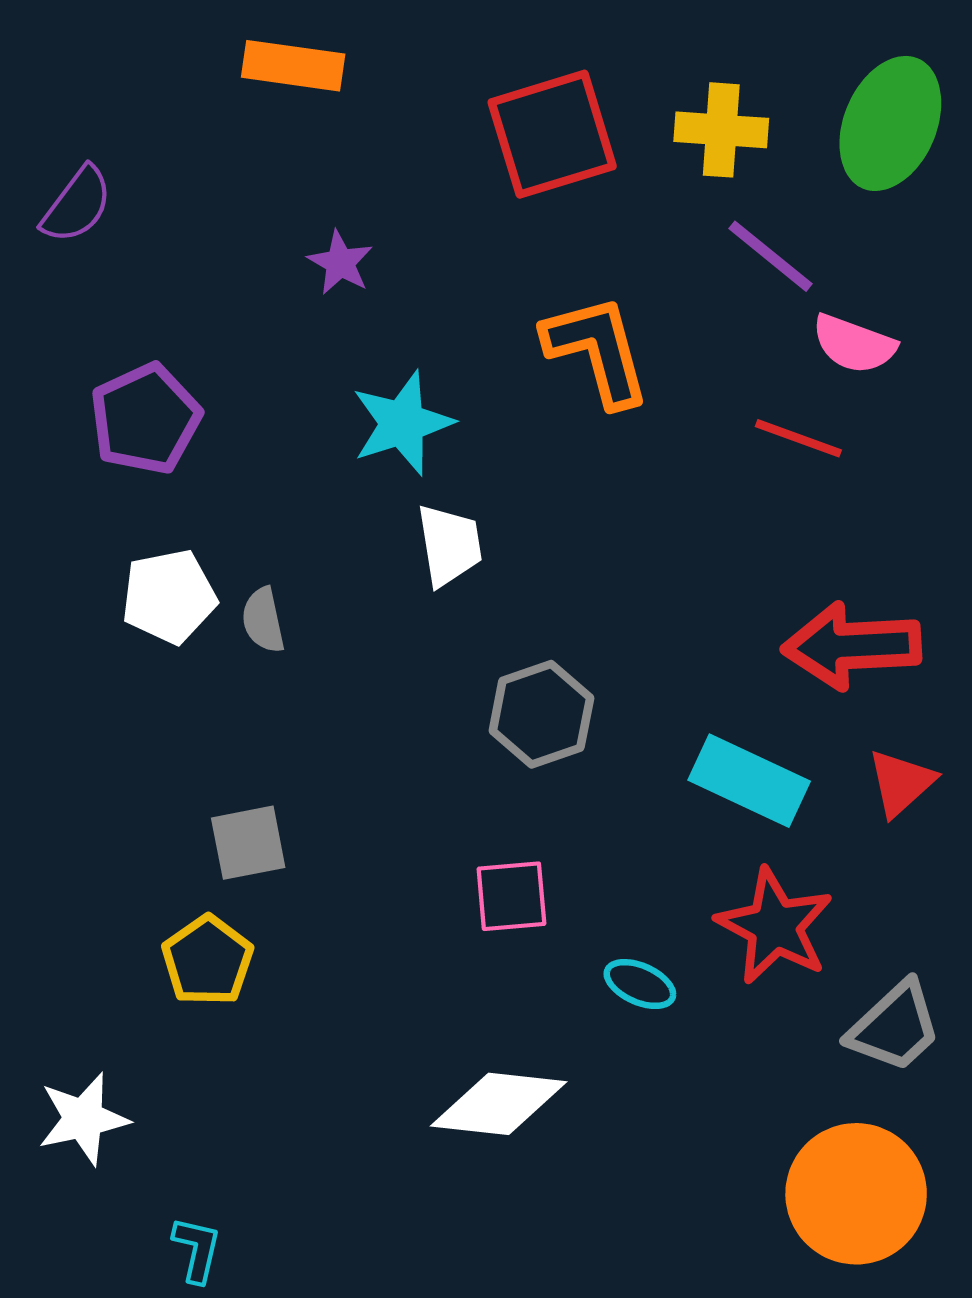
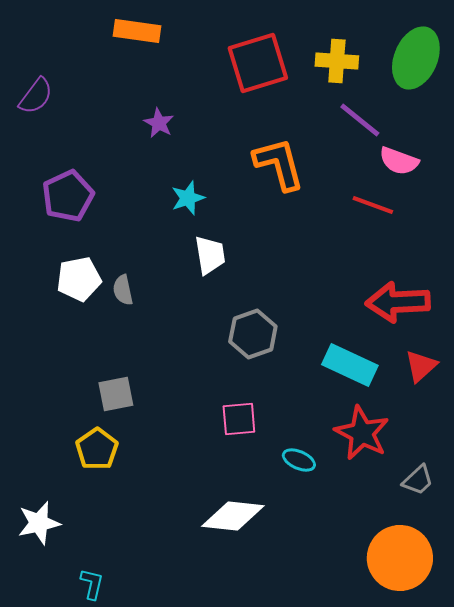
cyan star: (402, 423) -> (188, 198), size x0.7
gray trapezoid: (895, 1027) -> (418, 480), size x0.7

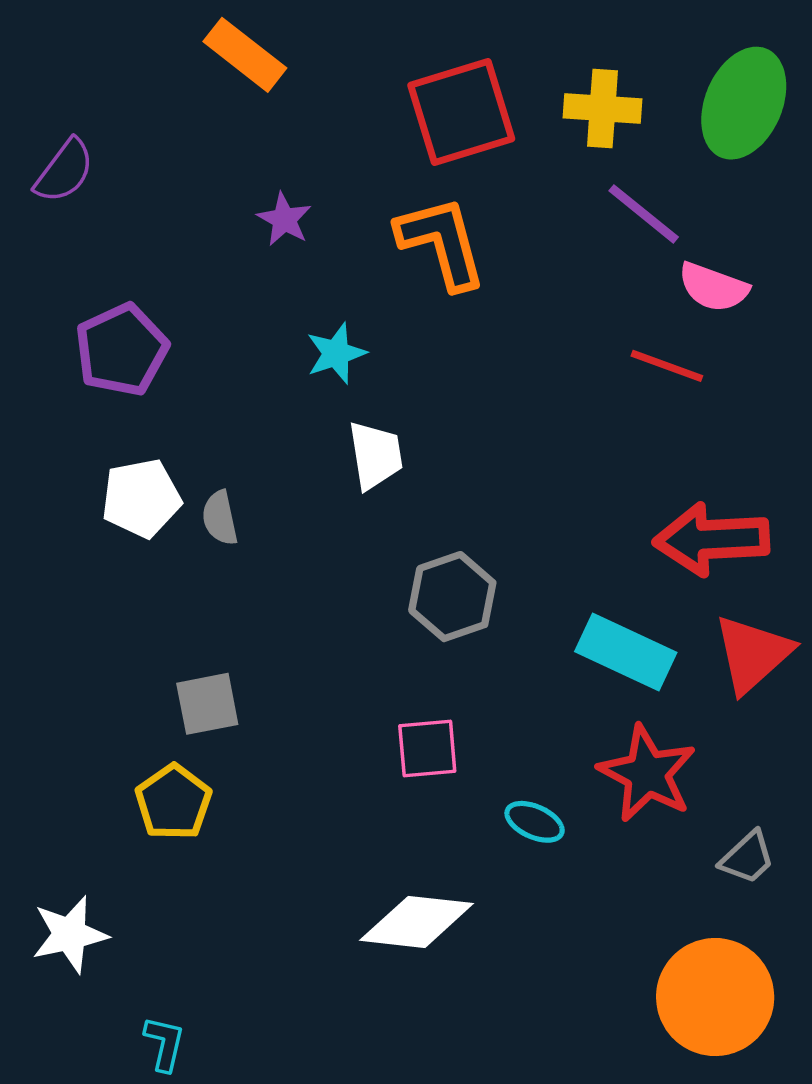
orange rectangle: (137, 31) -> (245, 55), turned 30
orange L-shape: (279, 164) -> (442, 243), moved
red triangle: (421, 366) -> (753, 654), size x1.4

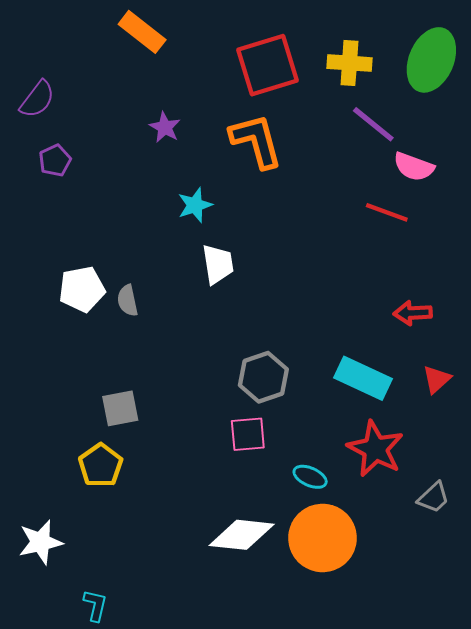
purple pentagon: (122, 350) -> (55, 161), moved, size x0.6
red arrow: (712, 539) -> (413, 313), size x0.6
gray hexagon: (452, 597) -> (263, 377), moved
red triangle: (753, 654) -> (437, 379), size x0.6
orange circle: (715, 997) -> (323, 538), moved

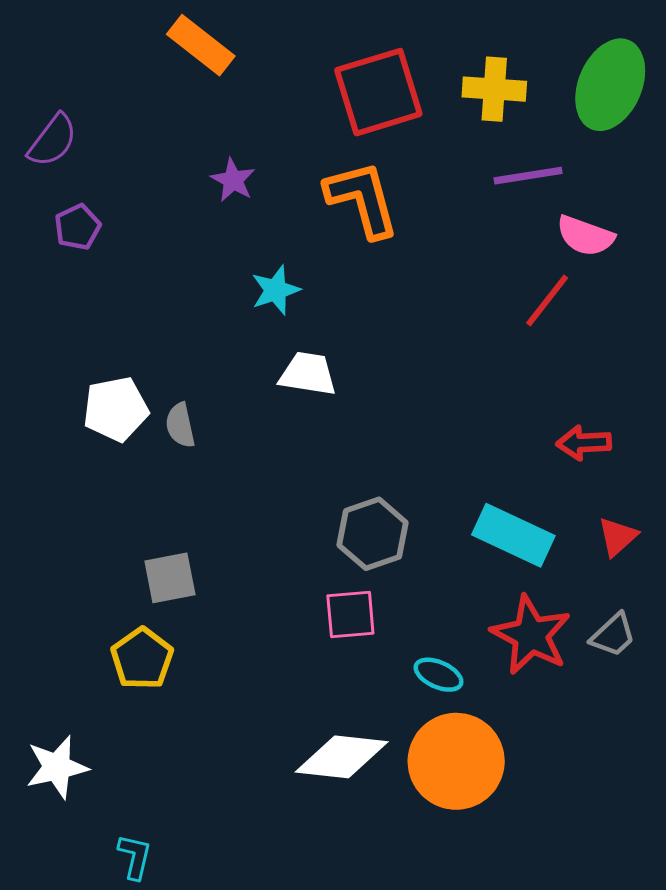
purple line: (373, 124) -> (528, 176), turned -48
red line: (387, 212) -> (547, 300), turned -72
white trapezoid: (218, 264) -> (308, 374), turned -72
gray trapezoid: (433, 498) -> (613, 635), moved

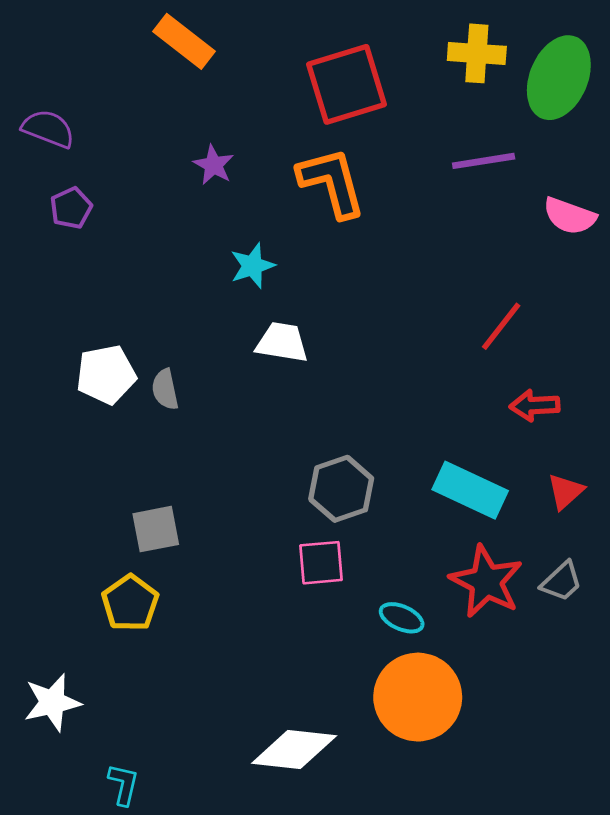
yellow cross: (494, 89) -> (477, 53), moved
purple semicircle: (53, 140) -> (48, 129), turned -106
pink semicircle: (585, 236) -> (570, 216), moved
red line: (547, 300) -> (501, 326), moved
white diamond: (342, 757) -> (294, 749), moved

